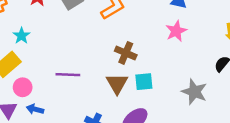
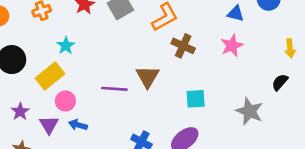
brown cross: (126, 53) -> (183, 46), moved
brown triangle: (117, 84) -> (148, 77), moved

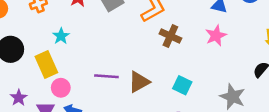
yellow rectangle: (50, 76) -> (46, 64), turned -75
brown triangle: (148, 77) -> (139, 82), moved, turned 30
cyan square: (196, 99) -> (182, 85), turned 30

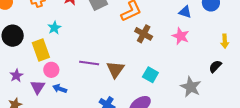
pink star: (216, 36) -> (181, 36), turned -30
brown triangle: (139, 82) -> (115, 69), turned -30

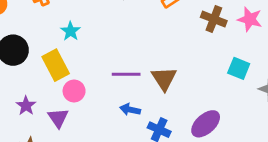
brown cross: (144, 34) -> (214, 19), moved
cyan square: (150, 75) -> (239, 68), moved
blue arrow: (60, 89) -> (130, 110), moved

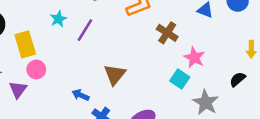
pink star: (250, 19) -> (194, 58), moved
cyan star: (71, 31) -> (58, 19), moved
purple line: (126, 74) -> (85, 30), moved, turned -70

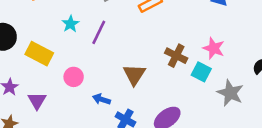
brown cross: (167, 33) -> (176, 56), moved
yellow rectangle: (25, 44) -> (39, 54), turned -40
pink circle: (36, 70) -> (74, 77), moved

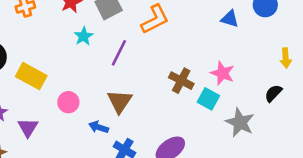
cyan star: (70, 24) -> (84, 36), moved
purple line: (99, 32) -> (119, 53), moved
brown triangle: (134, 75) -> (120, 101), moved

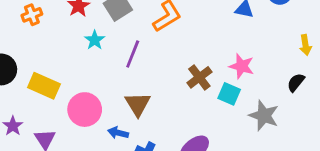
brown cross: (181, 81) -> (199, 77), turned 30
pink circle: (68, 102) -> (85, 110), size x1.5

